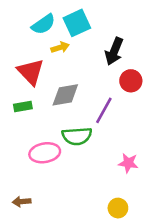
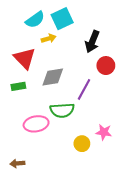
yellow circle: (118, 208) -> (82, 144), moved

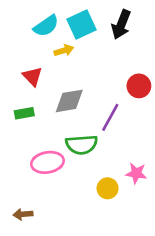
black arrow: (92, 42) -> (121, 24), moved
red triangle: (25, 58) -> (32, 76), size x0.7

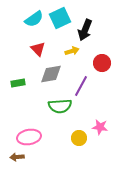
black arrow: (121, 24) -> (85, 30), moved
yellow arrow: (64, 50) -> (72, 51), moved
red triangle: (32, 76) -> (38, 49), moved
pink ellipse: (47, 162) -> (29, 137), moved

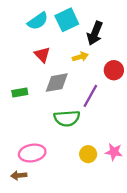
pink star: (100, 127) -> (114, 152), moved

